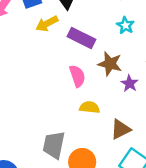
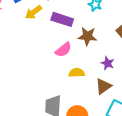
pink semicircle: (77, 76) -> (63, 50), turned 78
purple star: (129, 84) -> (107, 63), moved

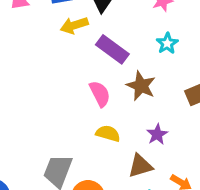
pink semicircle: (63, 50) -> (100, 94), turned -96

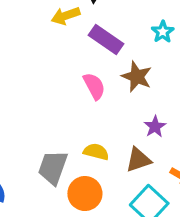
yellow semicircle: (108, 133) -> (96, 152), moved

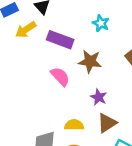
purple star: (155, 127) -> (99, 97), moved

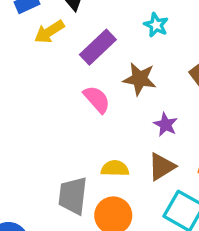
purple rectangle: (60, 40) -> (98, 47), turned -65
purple star: (99, 97) -> (166, 125), moved

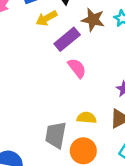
purple rectangle: (98, 47) -> (67, 39), moved
brown star: (140, 79) -> (93, 20), moved

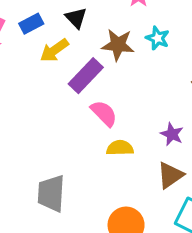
yellow semicircle: (87, 118) -> (120, 148), moved
gray trapezoid: (56, 135) -> (51, 193), moved

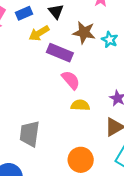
cyan star: (158, 38) -> (110, 40), moved
purple rectangle: (86, 76) -> (60, 53), turned 65

